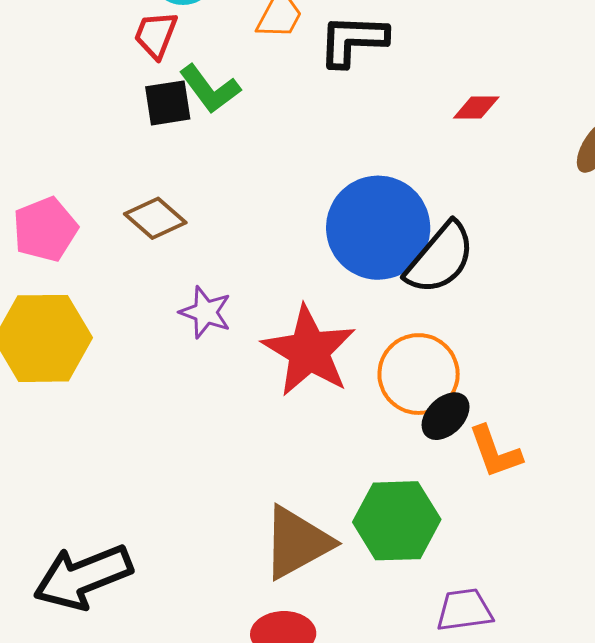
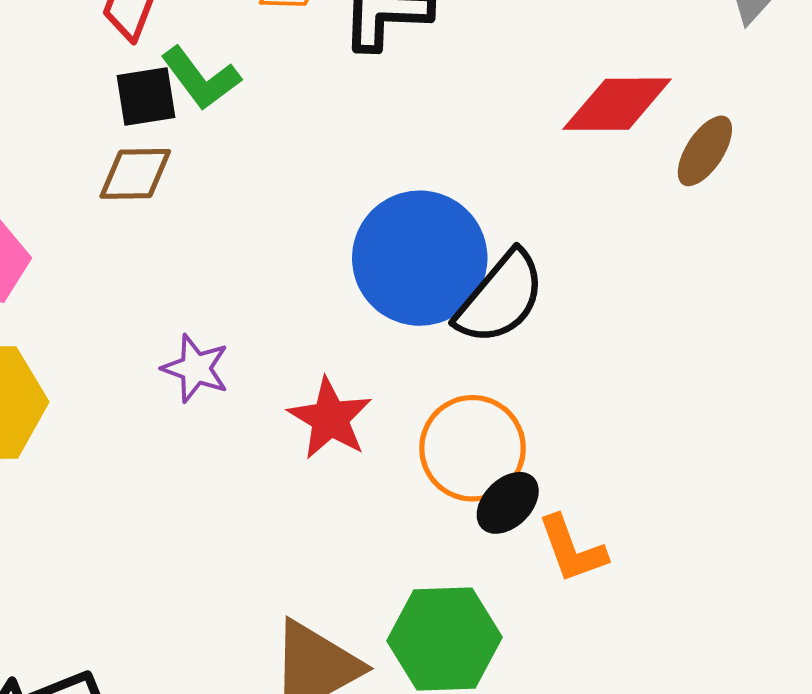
red diamond: (476, 108) -> (617, 104), moved, size x1.8
brown diamond: (155, 218) -> (135, 174), moved, turned -42
red star: (309, 351) -> (330, 418), size x0.7

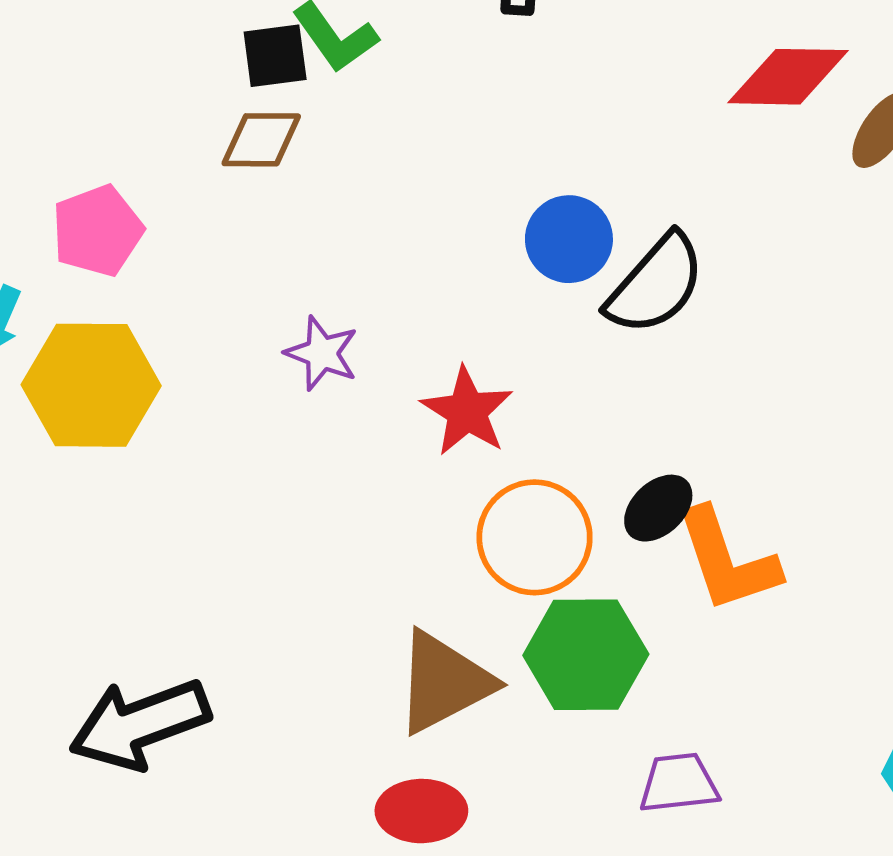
blue circle: (420, 258) -> (569, 239), size x0.6
orange circle: (473, 448) -> (535, 537), moved
orange L-shape: (572, 549) -> (727, 560), size x1.4

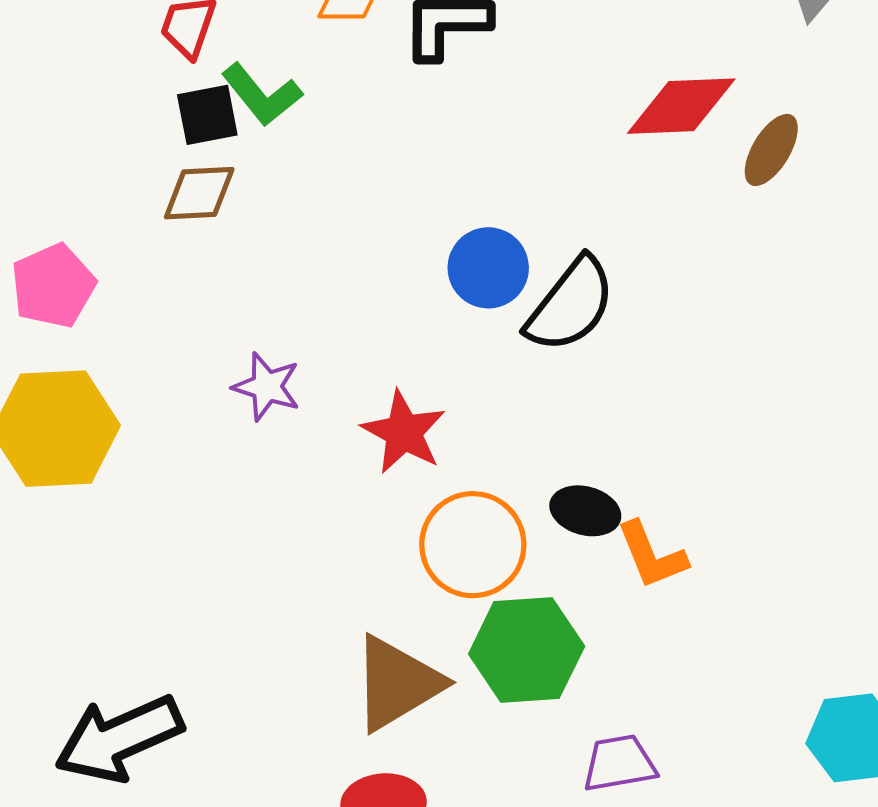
black ellipse: (658, 508) -> (585, 511), turned 62
orange L-shape: (727, 560) -> (652, 555), size x0.7

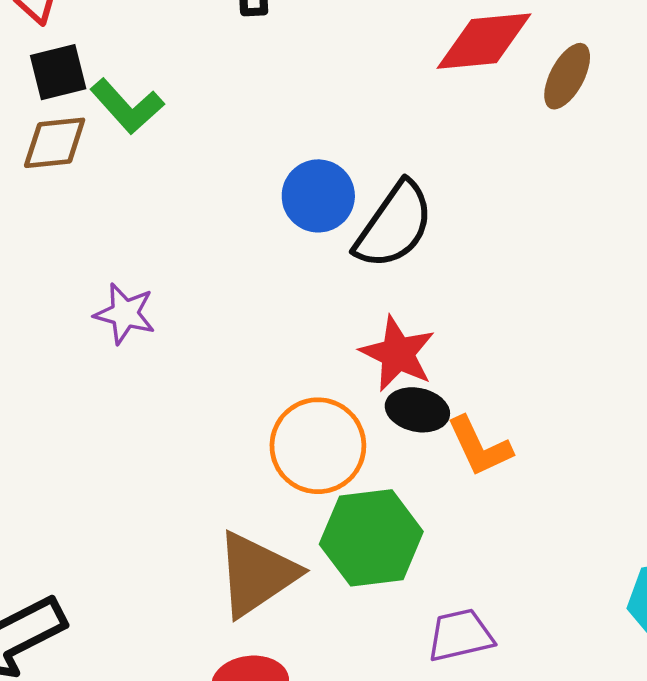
green L-shape: (262, 95) -> (127, 106), moved
red star: (404, 432) -> (398, 354), moved

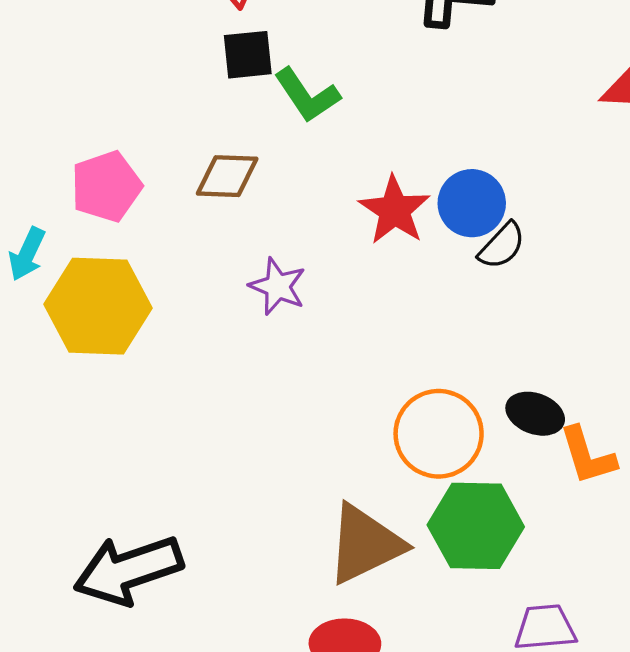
brown diamond: (55, 143) -> (227, 176), moved
black semicircle: (394, 225) -> (502, 246), moved, size x0.6
red star: (398, 354) -> (394, 210), moved

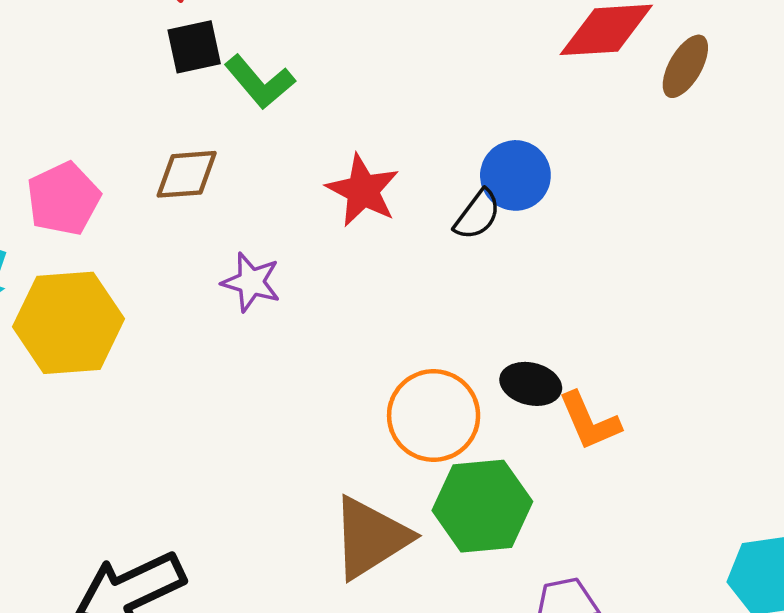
blue circle: (472, 203) -> (515, 175), moved

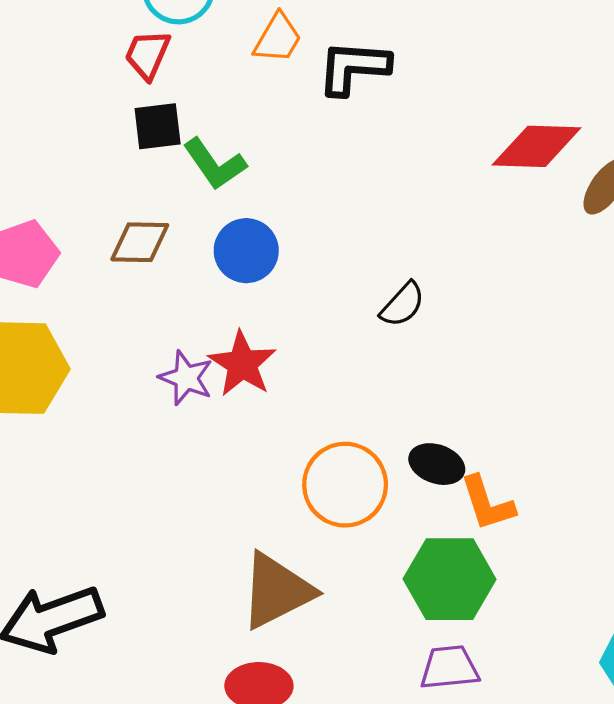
blue circle: (515, 175) -> (246, 251), moved
red star: (363, 190) -> (242, 364), moved
purple star: (251, 282) -> (186, 378), moved
green hexagon: (482, 506) -> (450, 579), moved

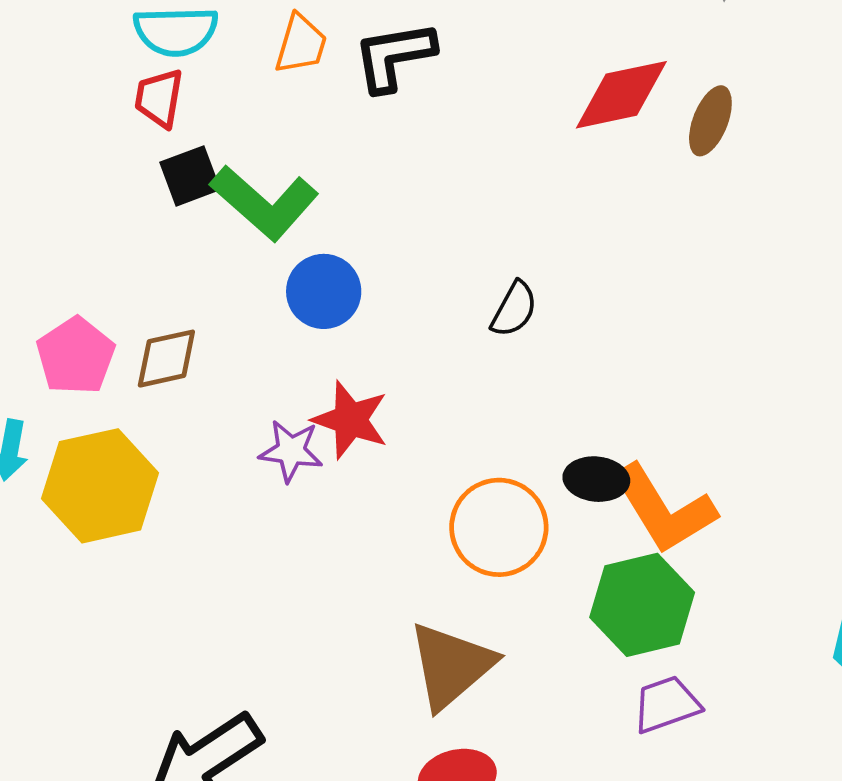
green L-shape: (215, 164) -> (264, 203), size x1.4
brown diamond: (140, 242) -> (166, 359), moved
orange L-shape: (487, 503) -> (664, 509), size x1.5

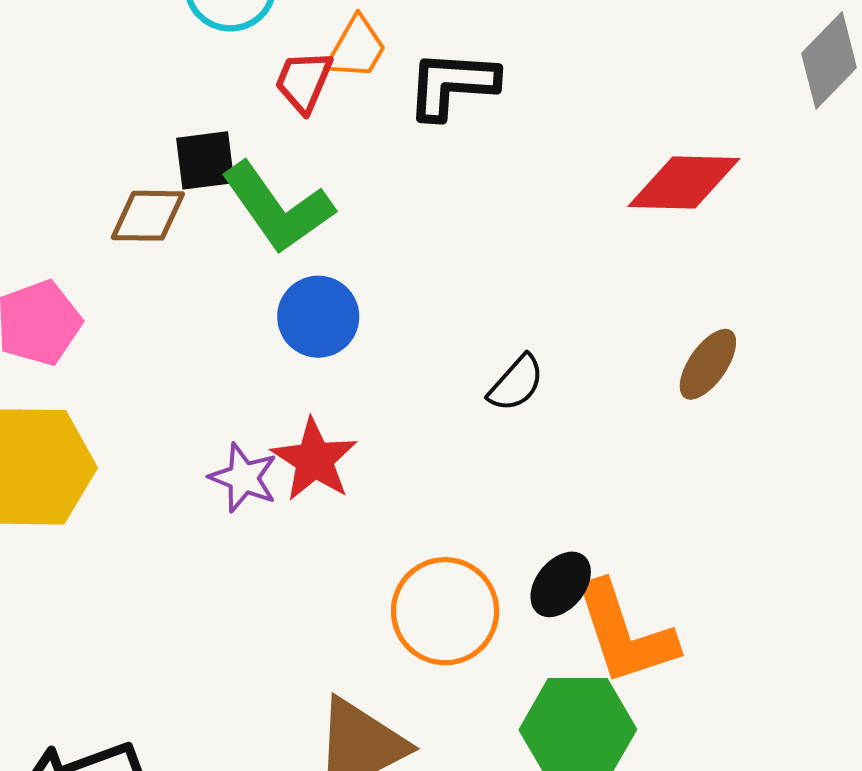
red trapezoid: (159, 98) -> (304, 81), moved
brown ellipse: (710, 121) -> (708, 364), moved
brown diamond: (166, 359) -> (148, 216), moved
black ellipse: (596, 479) -> (561, 584), turned -70

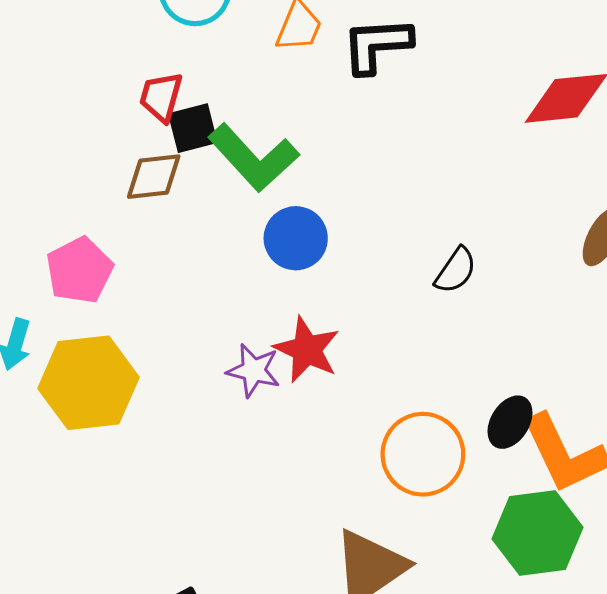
red trapezoid: (304, 81) -> (161, 97), moved

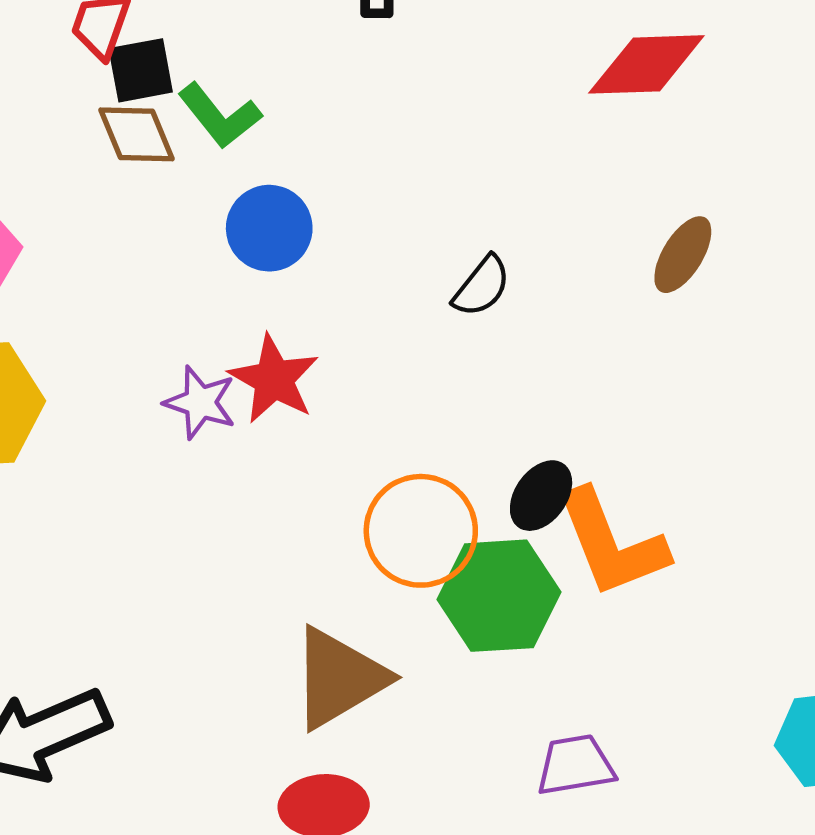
green L-shape: (253, 158) -> (220, 116), size x0.7
brown diamond: (154, 177) -> (136, 134), moved, turned 70
green hexagon: (538, 533) -> (499, 596), moved

